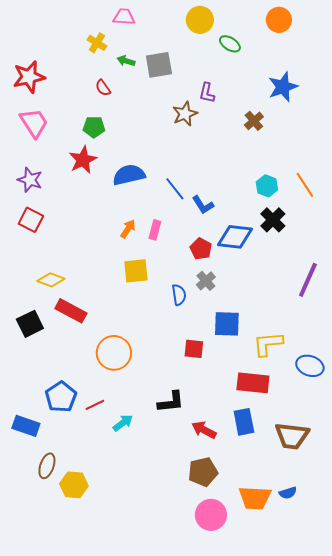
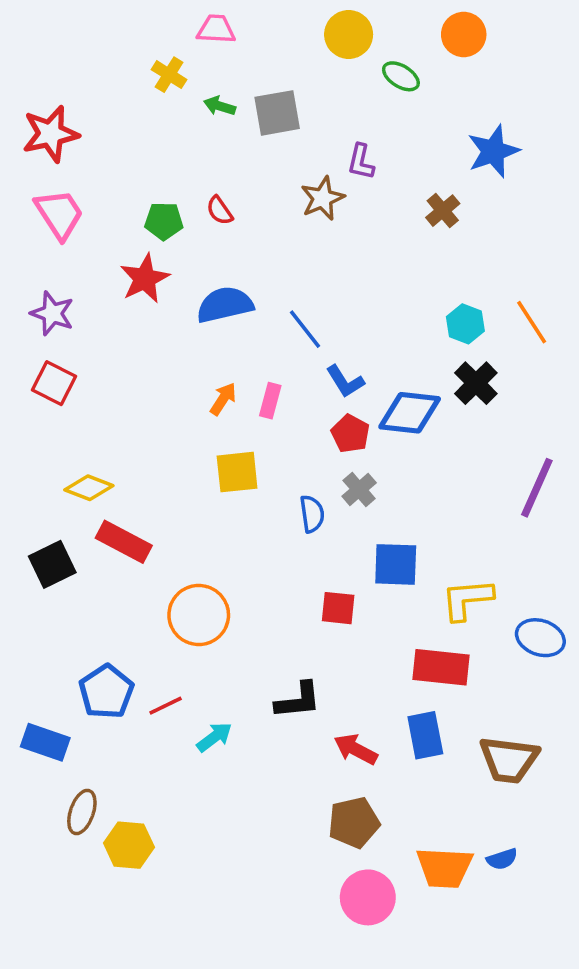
orange circle: (279, 20) -> (464, 34), moved
red semicircle: (103, 88) -> (220, 211), moved
blue L-shape: (203, 205) -> (345, 381), moved

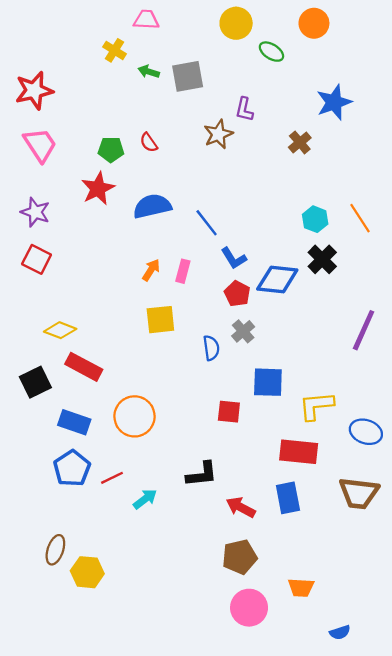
blue rectangle: (45, 742) -> (74, 422), moved
brown trapezoid: (509, 760) -> (359, 493), moved
blue semicircle: (502, 859) -> (340, 632), moved
orange trapezoid: (444, 868) -> (301, 588), size x0.7

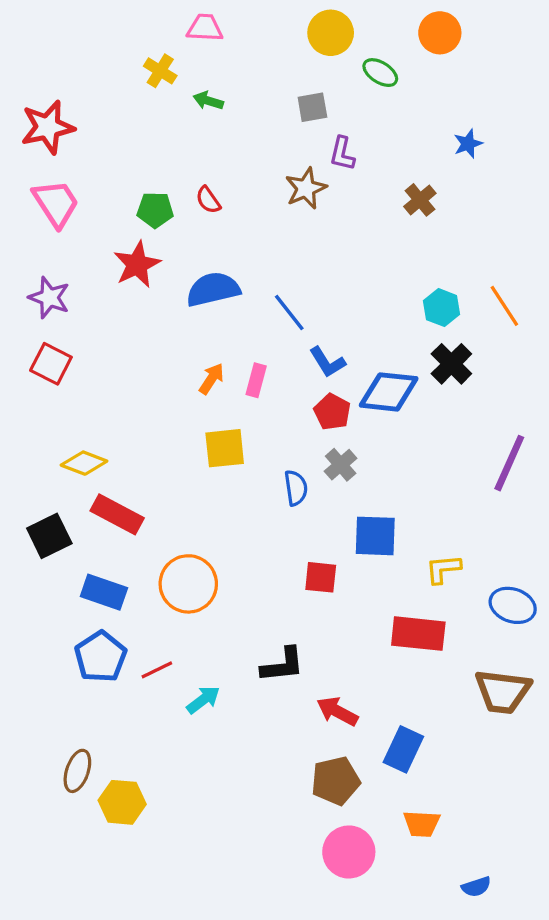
gray square: (188, 76) -> (312, 107), moved, size x0.7
blue star: (334, 102) -> (468, 144), size x0.6
yellow L-shape: (316, 406) -> (443, 569), size x0.7
blue rectangle: (288, 498) -> (403, 749), moved, turned 36

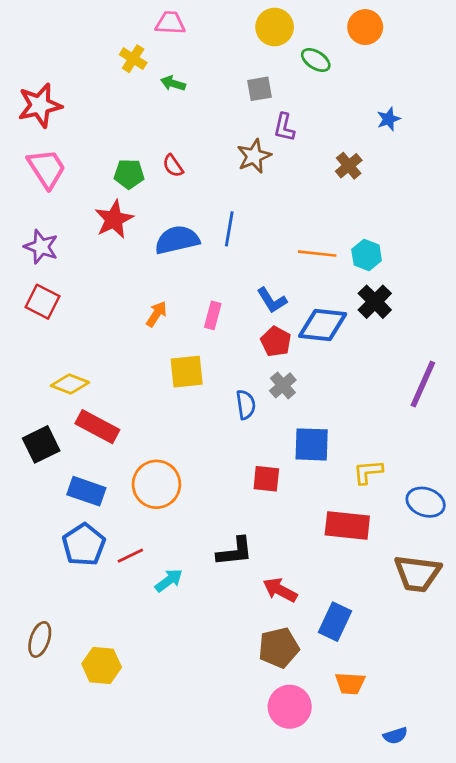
orange line: (504, 306) -> (317, 254), moved, turned -51
blue line: (289, 312) -> (229, 229), moved, turned 48
orange arrow: (211, 379) -> (156, 314), moved
brown ellipse: (77, 771) -> (40, 639), moved

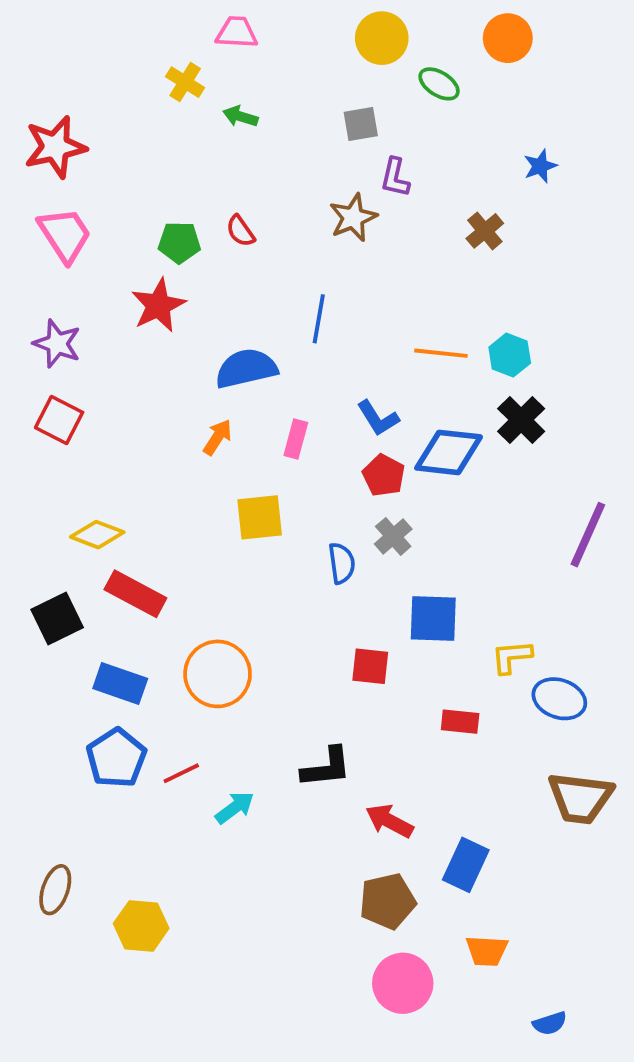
blue semicircle: (177, 240) -> (246, 368), moved
blue ellipse: (426, 502) -> (559, 699), moved
red rectangle: (347, 525) -> (460, 722), moved, size x0.6

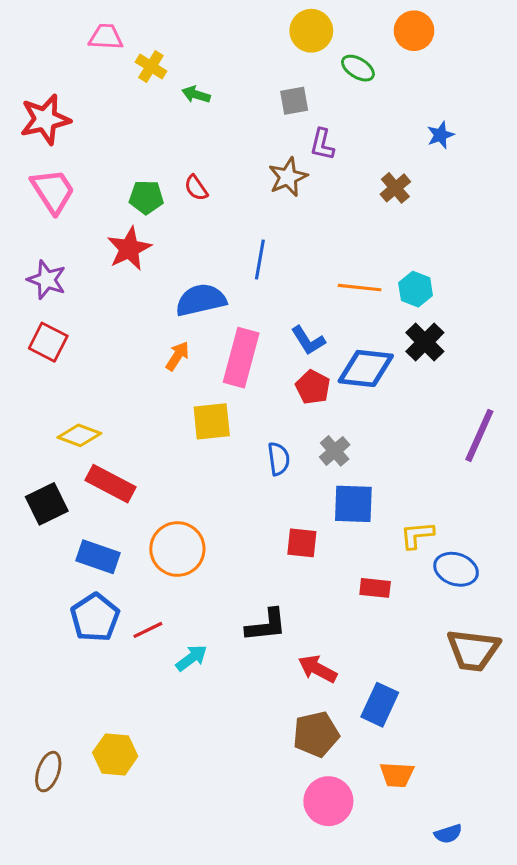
pink trapezoid: (237, 32) -> (106, 37), moved
pink rectangle: (296, 439) -> (241, 358), size x1.8
gray cross: (393, 536) -> (335, 451), moved
brown ellipse: (55, 890) -> (48, 772), moved

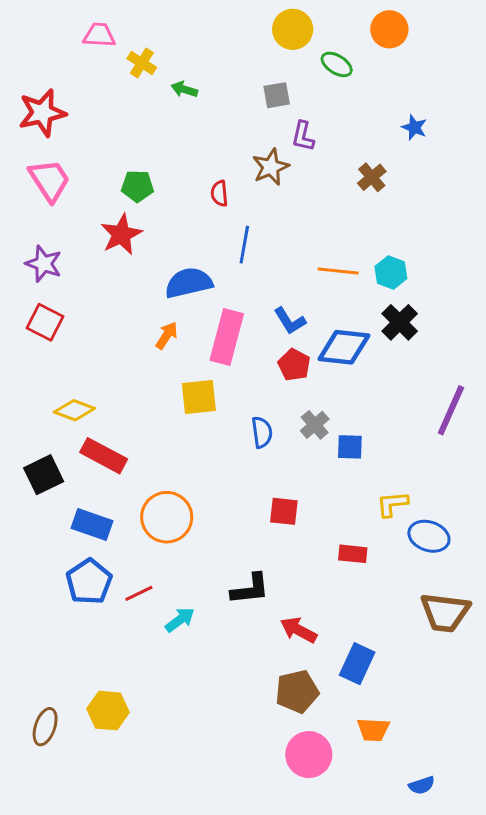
blue star: (440, 135) -> (414, 127), turned -30
red semicircle: (196, 188) -> (219, 193), moved, turned 30
blue square: (353, 504) -> (350, 447), moved, size x0.7

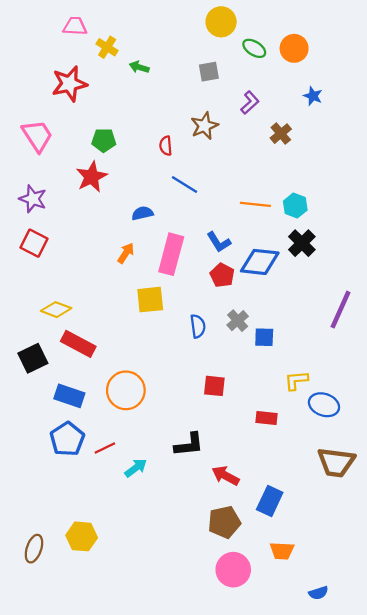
orange circle: (389, 29) -> (294, 48), moved
red star: (42, 113) -> (69, 84), moved
purple L-shape: (303, 136) -> (250, 103), moved, turned -145
blue line: (244, 245) -> (185, 184), turned -68
blue semicircle: (189, 283) -> (142, 213), size x0.6

